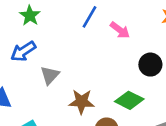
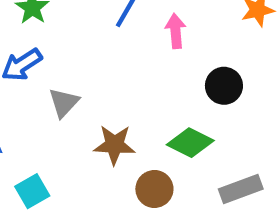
pink arrow: (120, 30) -> (176, 31), turned -132

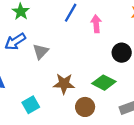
gray triangle: (64, 103) -> (41, 51), moved
cyan square: (32, 191) -> (31, 105), moved

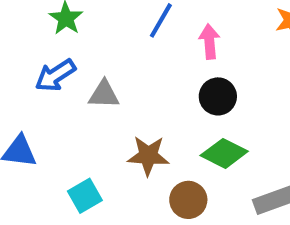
gray triangle: (41, 51) -> (104, 94), turned 49
black circle: (122, 53) -> (218, 96), moved

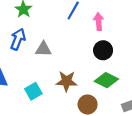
blue arrow: (55, 75) -> (18, 39), turned 145
cyan square: (85, 196) -> (33, 91), moved

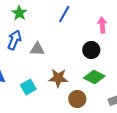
pink arrow: (99, 22) -> (102, 25), moved

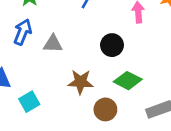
black circle: (91, 50) -> (112, 45), moved
cyan square: (28, 87) -> (29, 102), moved

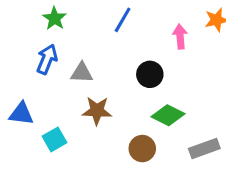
brown star: (80, 82) -> (97, 111), moved

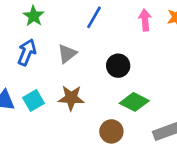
pink arrow: (180, 37) -> (145, 20), moved
gray triangle: (82, 73) -> (67, 54), moved, turned -40
cyan square: (54, 139) -> (34, 101), moved

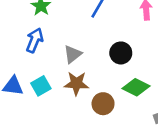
gray triangle: (67, 54) -> (73, 54), moved
brown circle: (111, 131) -> (103, 104), moved

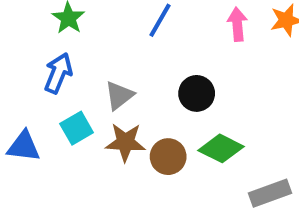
cyan square: (41, 86) -> (77, 128), moved
brown circle: (103, 104) -> (168, 157), moved

